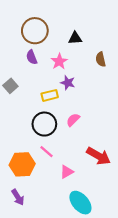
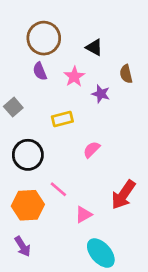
black triangle: (75, 38) -> (94, 47), turned 32
purple star: (68, 83) -> (101, 94), moved
black circle: (44, 124) -> (28, 155), moved
red arrow: (98, 156) -> (123, 195), turned 95

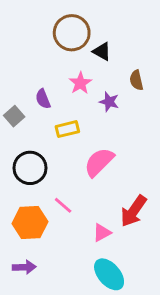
brown circle: (44, 38) -> (72, 33), moved
purple semicircle: (40, 71) -> (43, 99), moved
pink semicircle: (92, 150) -> (99, 162), size x1.6
pink triangle: (84, 215) -> (102, 233), moved
purple arrow: (23, 246) -> (24, 267), turned -60

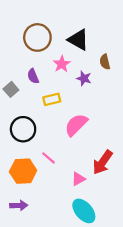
brown circle: (72, 33) -> (37, 37), moved
black triangle: (102, 51) -> (78, 40), size x1.5

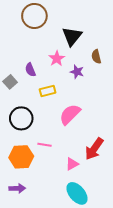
brown circle: (37, 37) -> (34, 16), moved
black triangle: (78, 40) -> (72, 36), turned 40
pink line: (48, 158) -> (45, 145), turned -32

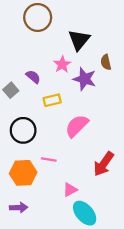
purple semicircle: (30, 70) -> (33, 77), turned 152
purple star: (77, 72) -> (85, 79), size x1.5
pink triangle: (72, 164) -> (70, 190), moved

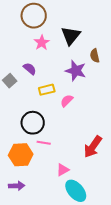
pink star: (62, 64) -> (42, 43), moved
pink semicircle: (77, 126) -> (67, 101), moved, size x0.6
black circle: (23, 130) -> (33, 123), moved

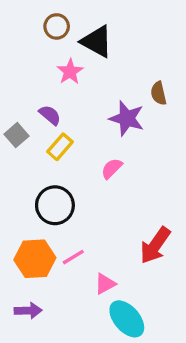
brown circle: (34, 16) -> (57, 26), size x0.6
black triangle: (71, 36) -> (97, 41), moved, turned -40
yellow rectangle: (47, 90) -> (60, 147), moved, turned -35
pink line: (44, 143) -> (73, 257), moved, turned -40

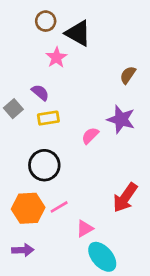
brown semicircle: (159, 93) -> (128, 75), turned 48
purple star: (127, 118) -> (121, 119), moved
yellow rectangle: (60, 147) -> (48, 118), turned 40

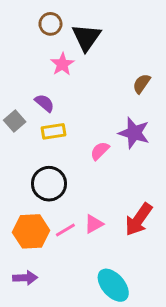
black triangle: (78, 33) -> (86, 37), turned 36
pink triangle: (85, 229) -> (94, 224), moved

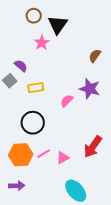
purple semicircle: (45, 103) -> (21, 66), moved
pink triangle: (94, 224) -> (63, 158), moved

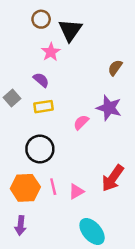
purple semicircle: (21, 66) -> (41, 80), moved
pink line: (44, 154) -> (53, 187), turned -72
purple arrow: (17, 186) -> (20, 225), turned 98

